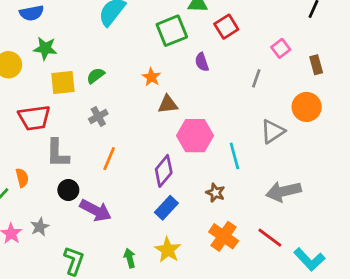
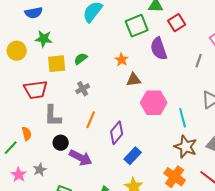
purple semicircle: (202, 62) -> (159, 49), size x1.6
purple diamond: (164, 171) -> (117, 133), moved
brown star: (215, 193) -> (186, 147), moved, size x1.6

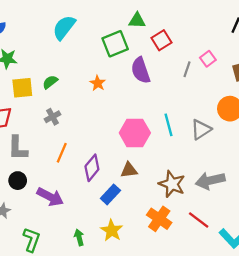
gray line: (199, 61) -> (187, 69), moved
brown triangle: (134, 80) -> (129, 170), moved
cyan line: (183, 118) -> (168, 125), moved
black circle: (61, 143) -> (18, 181), moved

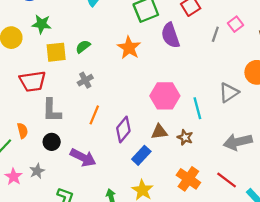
orange star: (98, 83) -> (129, 48), size x1.5
cyan line: (168, 125) -> (197, 108), moved
brown star: (172, 184) -> (185, 137), moved, size x0.6

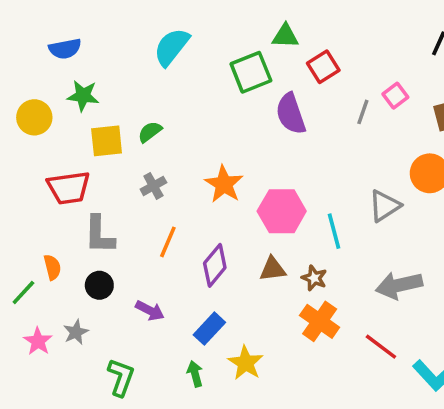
orange star: (129, 48) -> (224, 184), moved
blue rectangle: (141, 155) -> (209, 329), moved
purple arrow: (83, 158) -> (150, 311), size x0.7
orange cross: (188, 179) -> (320, 321), moved

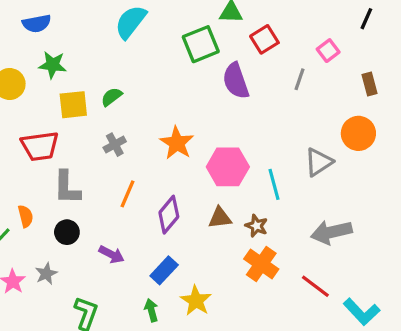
pink square: (395, 96) -> (328, 51), moved

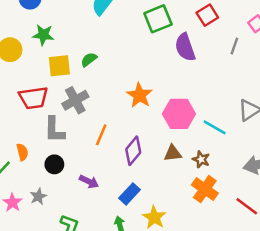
gray cross: (115, 145) -> (75, 100), moved, size x1.5
cyan line: (274, 184) -> (215, 127), turned -45

